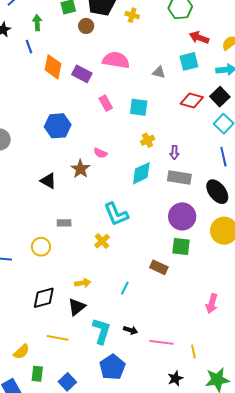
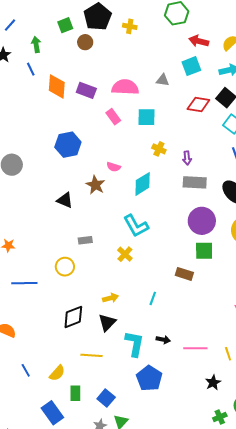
pink semicircle: (116, 60) -> (125, 87), moved
yellow cross: (148, 140) -> (159, 149), turned -32
cyan diamond: (141, 173) -> (143, 184), moved

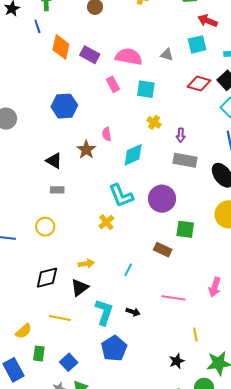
pink semicircle: (114, 167) -> (107, 134), turned 56
purple circle: (202, 221) -> (162, 199), moved
gray rectangle: (85, 240) -> (57, 190), moved
pink line: (195, 348) -> (173, 298), moved

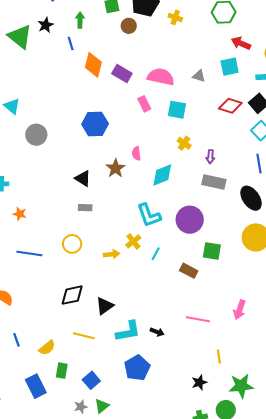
yellow arrow: (86, 264) -> (112, 254), moved
cyan line: (128, 270) -> (156, 254), moved
cyan L-shape: (104, 312) -> (128, 331), turned 60

